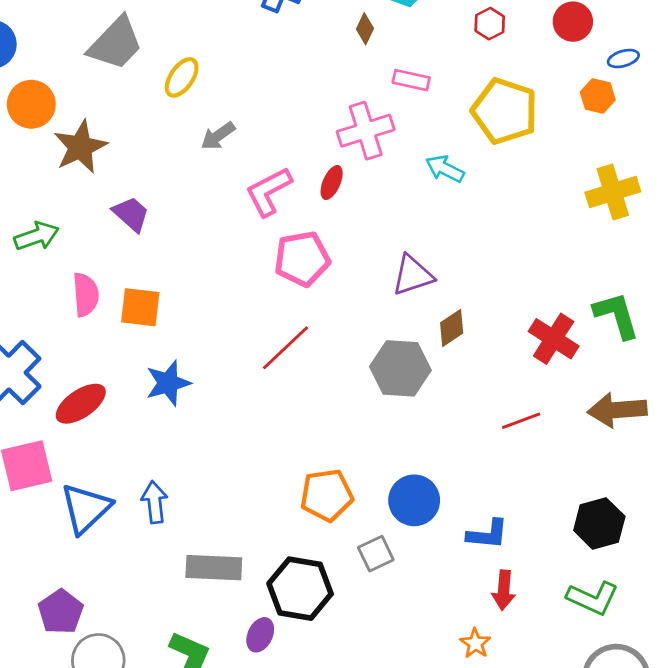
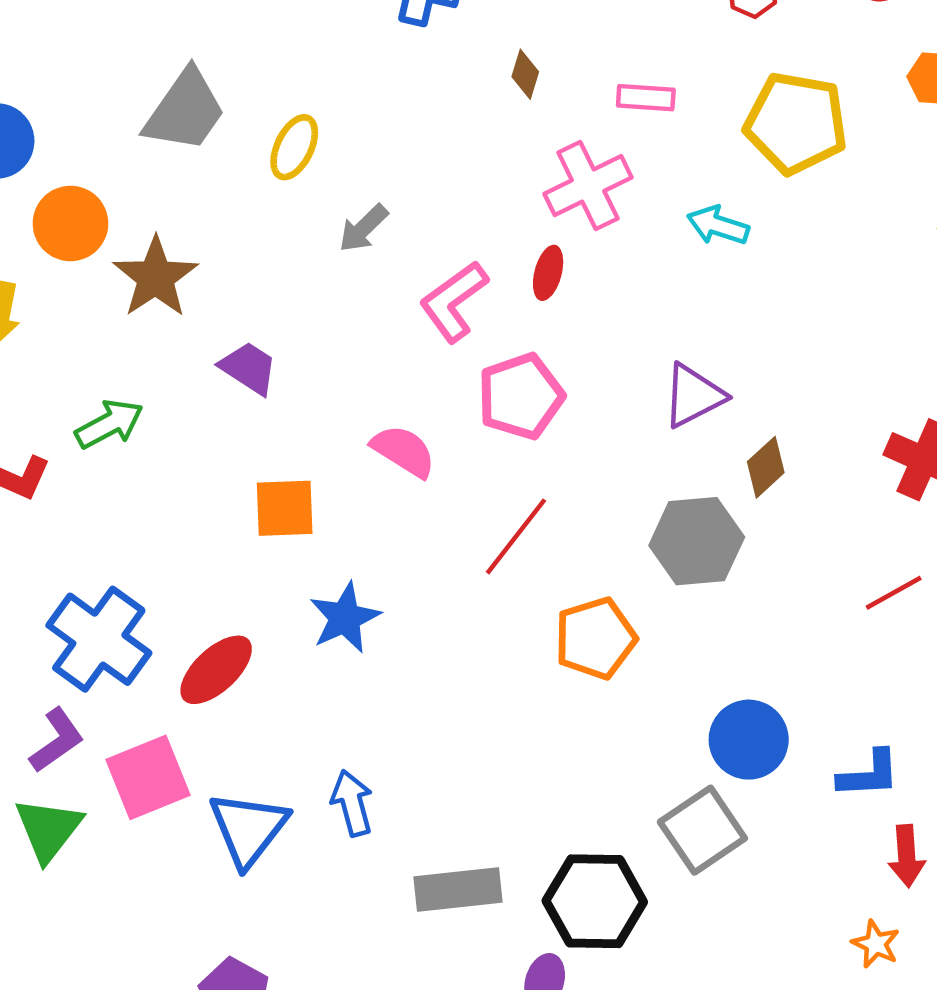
brown diamond: (365, 29) -> (525, 74), moved
pink semicircle: (86, 295) -> (404, 451), moved, turned -45
orange pentagon: (327, 495) -> (595, 638), moved
gray square: (376, 554) -> (702, 830), size x1.5

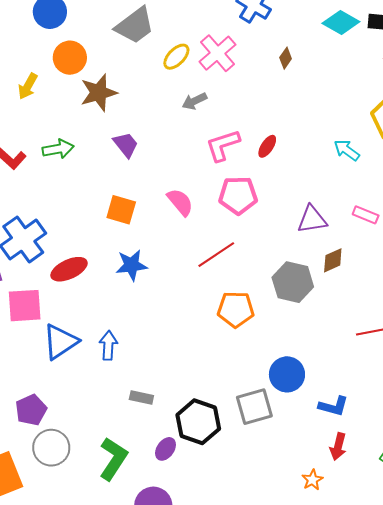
pink rectangle: (646, 98) -> (366, 215), moved
pink cross: (588, 186) -> (217, 53), moved, turned -33
gray rectangle: (458, 890) -> (141, 397), size x0.6

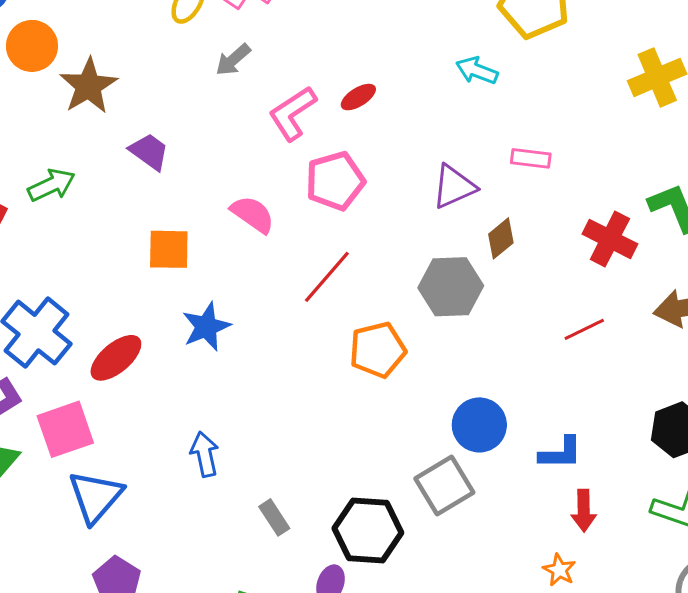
red ellipse: (267, 146) -> (358, 97), turned 40
blue triangle: (60, 342) -> (96, 497), moved
gray rectangle: (141, 397) -> (274, 517), turned 60

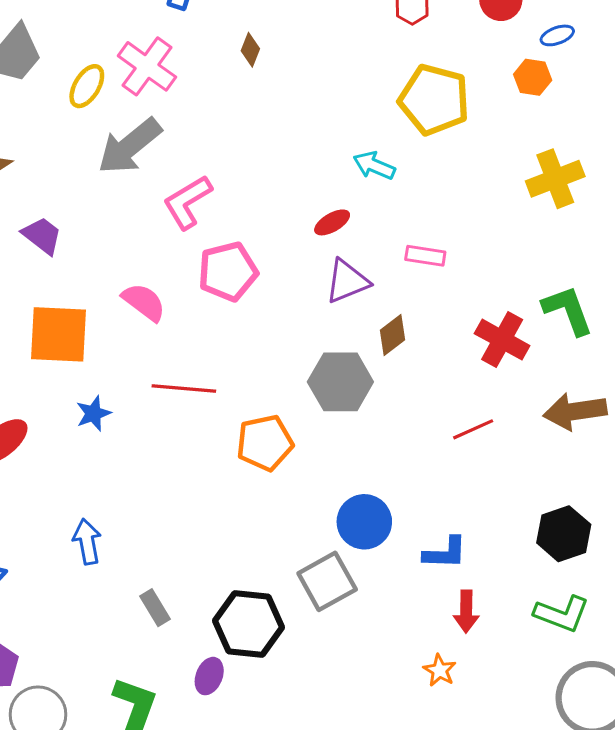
gray arrow: (233, 60) -> (130, 146), size x1.8
red ellipse: (358, 97) -> (332, 222), moved
orange square: (169, 249) -> (58, 334), size x1.4
red line: (327, 277) -> (184, 389), moved, turned 52
blue star: (206, 327) -> (93, 413), size x0.7

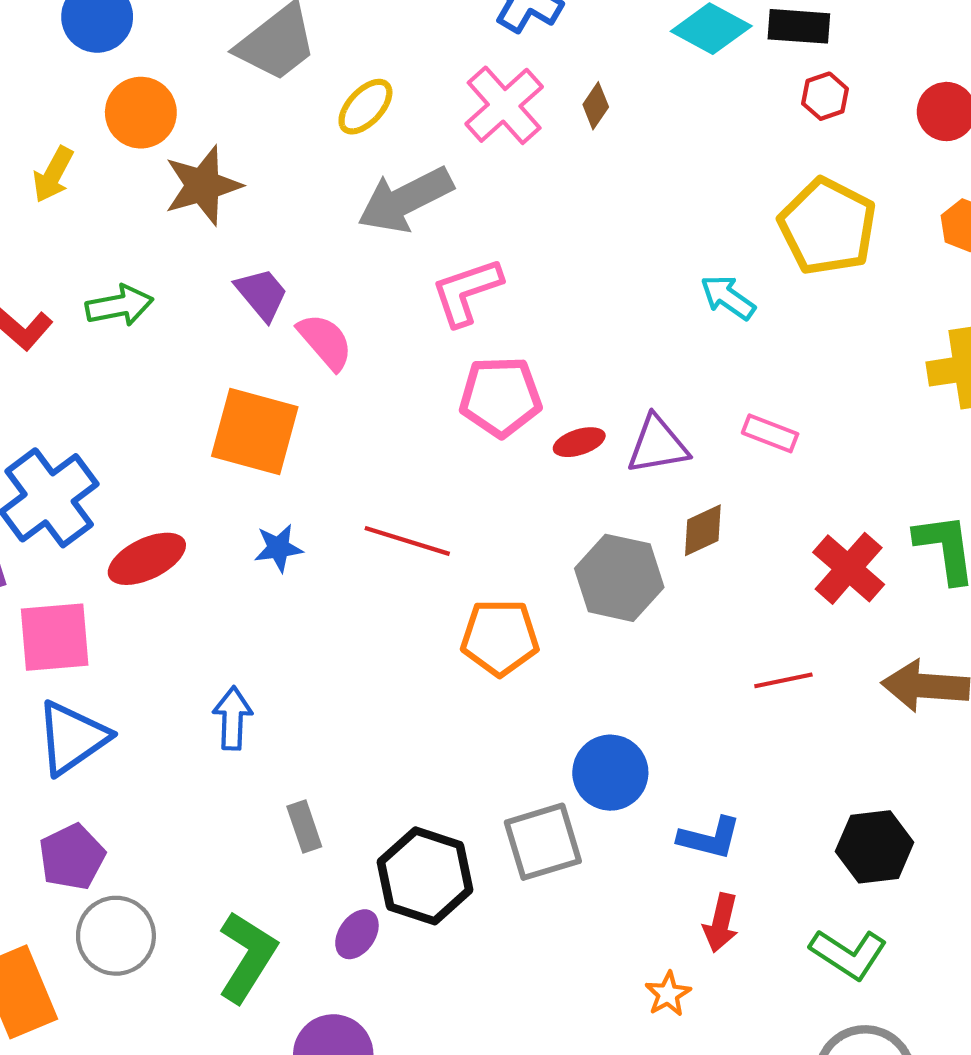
pink cross: (147, 66) -> (504, 105), moved
red ellipse: (332, 222) -> (579, 442), moved
pink semicircle: (144, 302) -> (325, 342), moved

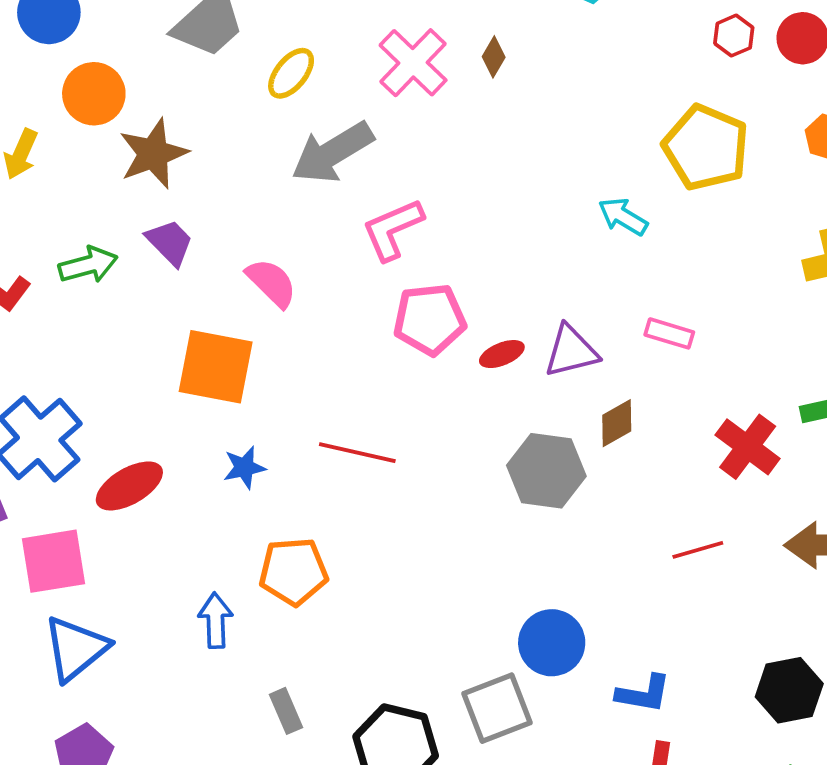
red hexagon: (825, 96) -> (734, 36), moved
purple trapezoid: (262, 294) -> (170, 242), moved
orange pentagon: (500, 637) -> (293, 571), moved

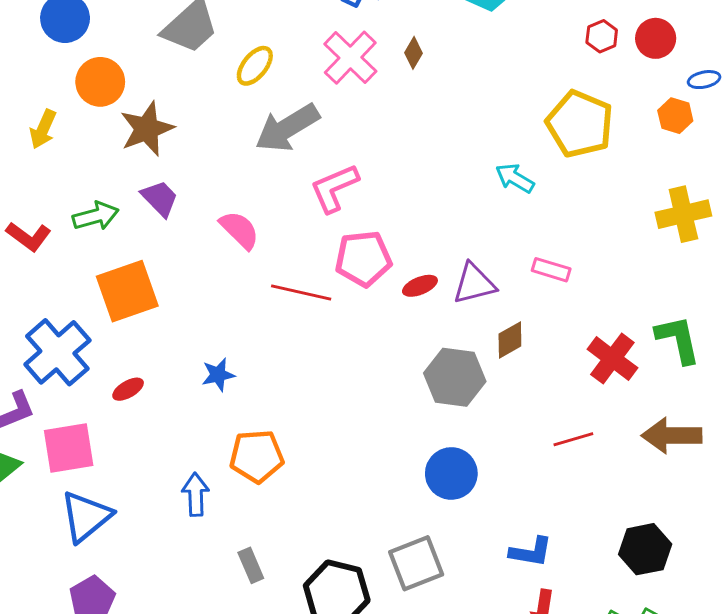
orange square: (216, 367) -> (127, 291), moved, turned -30
red line: (357, 453) -> (301, 293), moved
red ellipse: (129, 486) -> (128, 389), size x0.6
blue circle: (552, 643) -> (451, 473), moved

